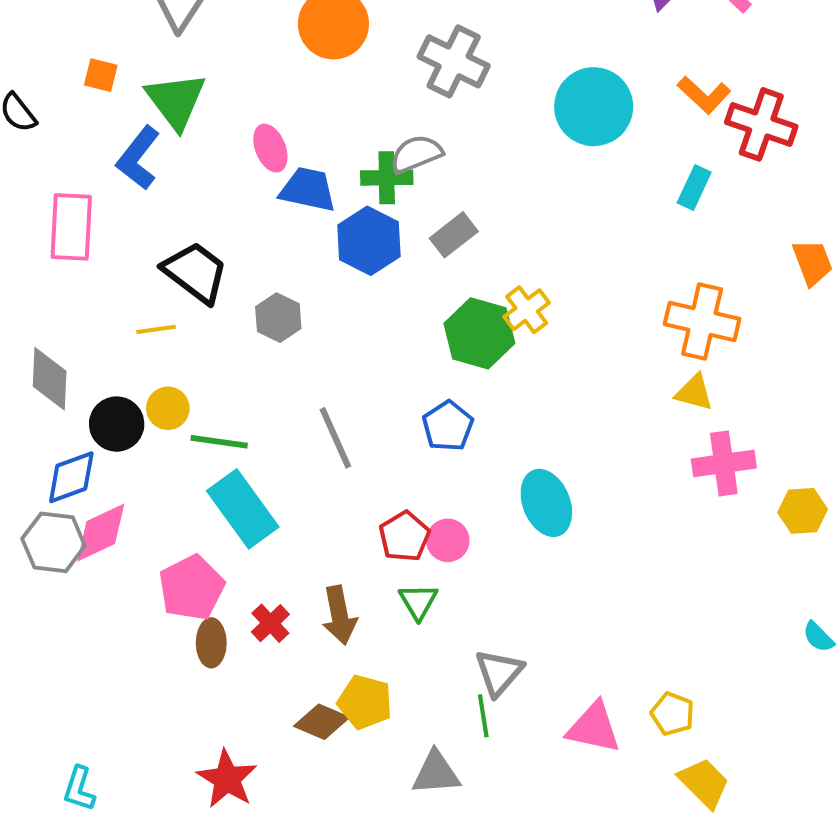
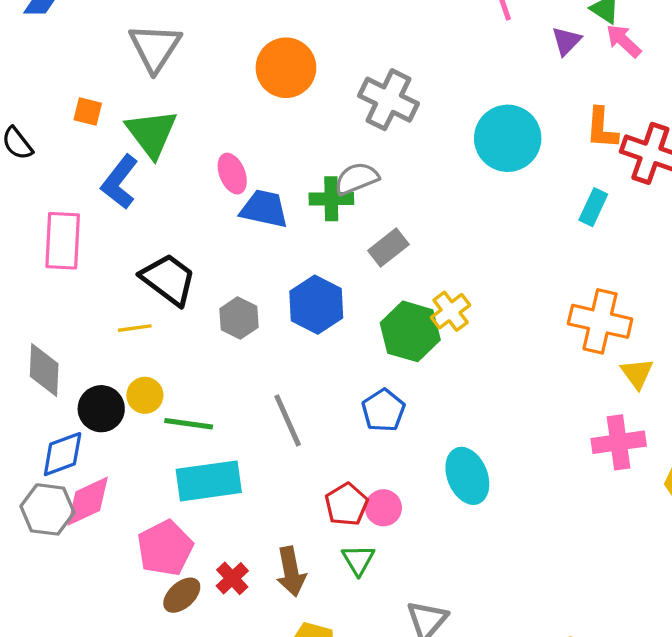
orange L-shape: (704, 95) -> (602, 128), turned 51
blue hexagon: (369, 241) -> (316, 305), moved
yellow triangle: (694, 393) -> (637, 373), moved, turned 39
cyan rectangle: (243, 509) -> (209, 481), turned -62
brown ellipse: (211, 643) -> (182, 595), turned 48

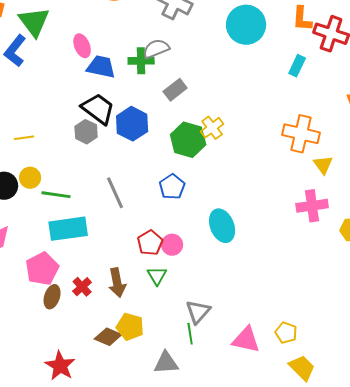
black trapezoid: (168, 279) -> (98, 109), moved
brown ellipse: (182, 595) -> (52, 297), turned -30

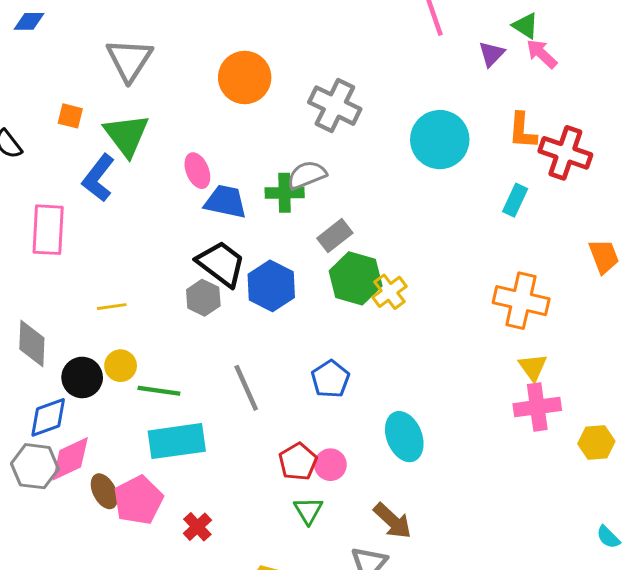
green hexagon: (188, 140) -> (356, 278), moved
yellow triangle: (323, 165) -> (533, 367), moved
brown arrow: (117, 283) -> (392, 521), moved, turned -36
brown ellipse: (52, 297) -> (104, 491), moved, turned -45

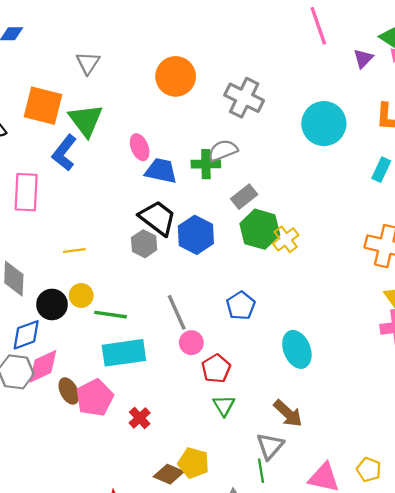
gray triangle: (129, 60) -> (88, 63), size x0.7
orange square: (70, 116) -> (43, 106), size x2.0
pink circle: (330, 465) -> (191, 343), moved

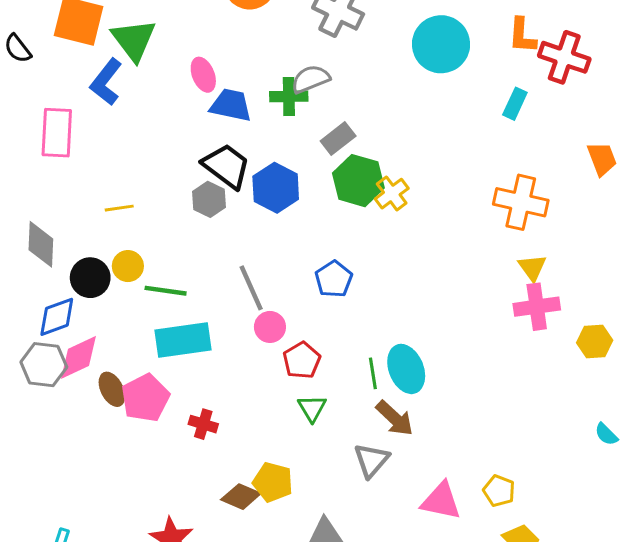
cyan ellipse: (297, 349) -> (406, 369), moved
red cross: (140, 418) -> (203, 424), turned -30
green line: (261, 471) -> (373, 373), moved

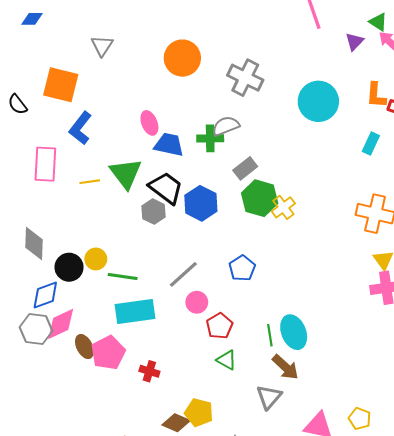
green triangle: (134, 40) -> (126, 173), moved
yellow line: (119, 208) -> (90, 182), moved
gray line: (251, 288) -> (183, 274), turned 72
green triangle: (312, 408) -> (227, 360), turned -30

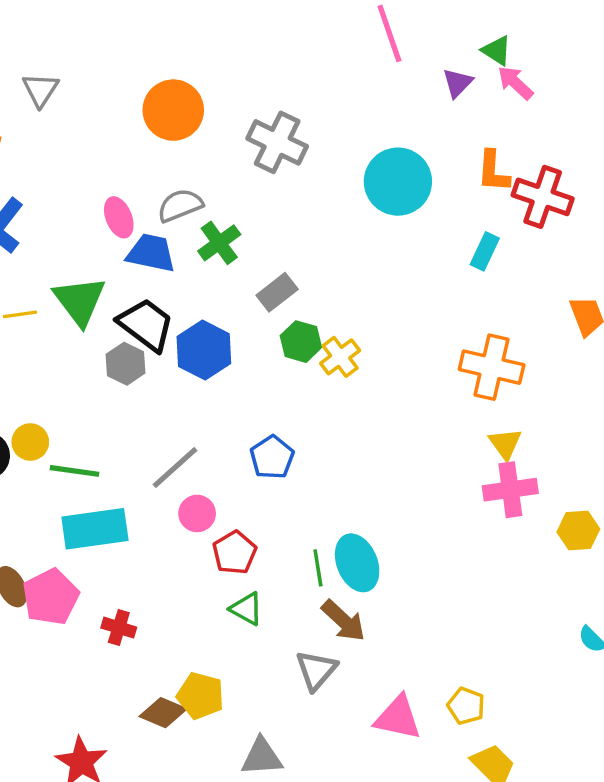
gray semicircle: (226, 126) -> (180, 205), moved
green cross: (210, 138) -> (219, 243), turned -35
green hexagon: (260, 198) -> (301, 342), size x0.7

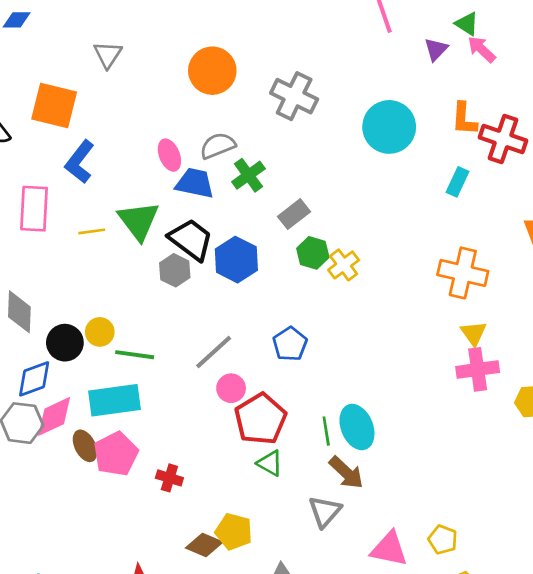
cyan rectangle: (95, 529) -> (114, 400), moved
red pentagon: (235, 553) -> (261, 419), size x1.5

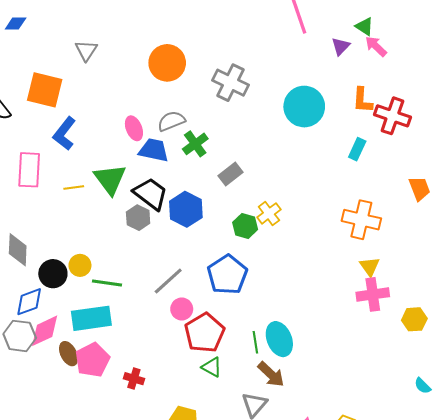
green hexagon: (313, 253) -> (245, 226), moved
blue pentagon: (290, 344) -> (227, 275), size x1.5

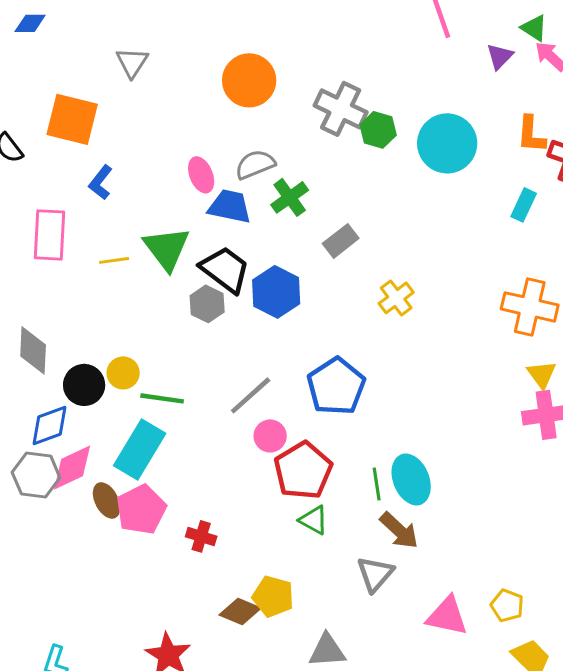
blue L-shape: (64, 134) -> (101, 182), size x0.7
green hexagon: (245, 226) -> (378, 130), moved
cyan rectangle: (91, 318) -> (140, 449), turned -51

